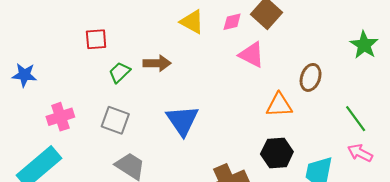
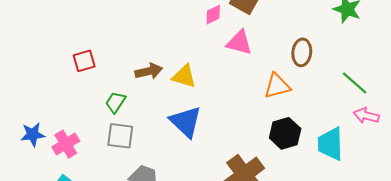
yellow triangle: (192, 22) -> (184, 76), moved
green trapezoid: (120, 72) -> (115, 102), moved
blue star: (24, 75) -> (33, 134), moved

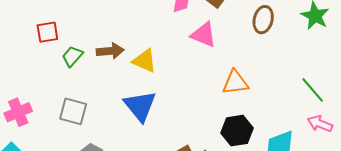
brown ellipse: (302, 52) -> (263, 20), moved
green trapezoid: (115, 102) -> (72, 56), moved

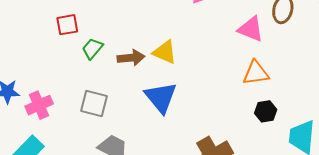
pink triangle: (204, 35) -> (251, 29), moved
brown arrow: (110, 51) -> (131, 58), moved
black hexagon: (237, 131) -> (266, 111), moved, size x0.7

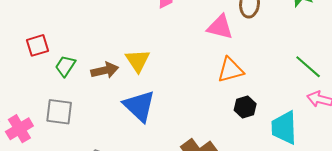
yellow triangle: (165, 52) -> (138, 61), turned 40
gray square: (94, 104) -> (59, 112), moved

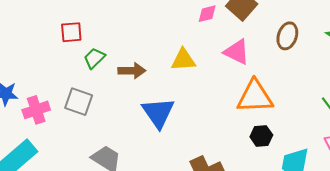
pink triangle: (220, 27) -> (237, 52), moved
yellow triangle: (138, 61) -> (183, 60), moved, turned 48
orange triangle: (230, 70) -> (255, 97), size x1.4

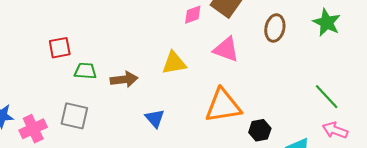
green trapezoid: (94, 58) -> (85, 71), turned 55
orange triangle: (255, 97) -> (223, 106), moved
blue triangle: (158, 113) -> (155, 118), size x0.6

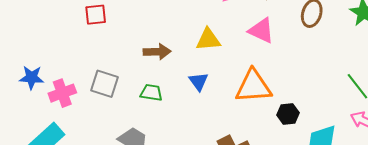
green trapezoid: (85, 71) -> (151, 93), moved
blue triangle: (155, 118) -> (199, 81), moved

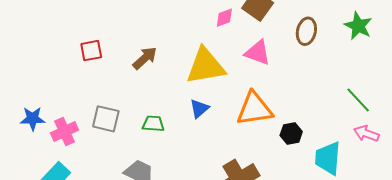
yellow triangle: (208, 40) -> (206, 66), size x1.6
brown arrow: (157, 52) -> (145, 58), moved, turned -36
blue triangle: (199, 81) -> (199, 109), turned 30

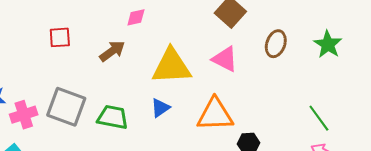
pink diamond: (224, 18) -> (136, 17), moved
gray square: (106, 119) -> (66, 107), size x1.4
green trapezoid: (153, 124) -> (113, 117), size x1.4

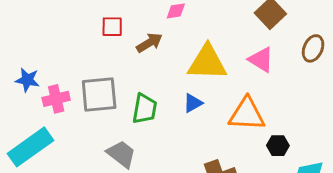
red square: (60, 37) -> (112, 27), moved
gray square: (66, 107) -> (99, 95), turned -30
green trapezoid: (113, 117) -> (145, 109), turned 84

